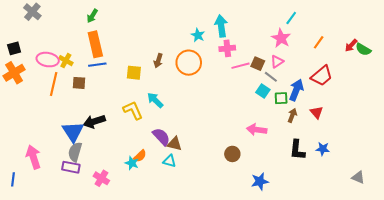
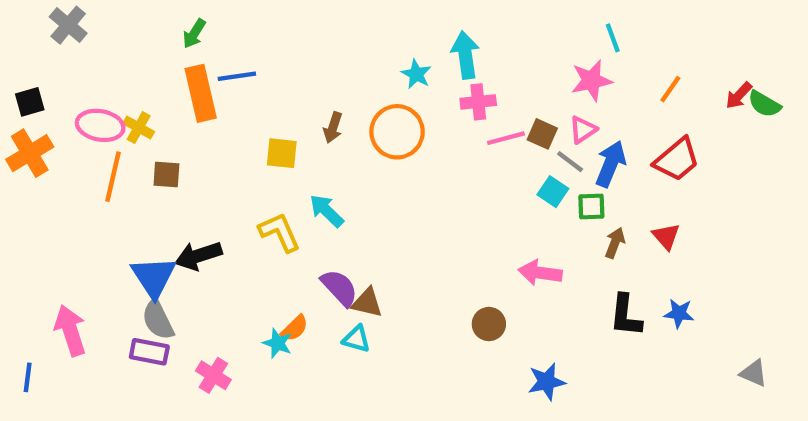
cyan line: (291, 18) -> (613, 38), turned -56
pink star: (281, 38) -> (591, 81), turned 30
blue line: (97, 65) -> (237, 76), moved
blue arrow: (296, 90) -> (611, 164), moved
gray semicircle: (75, 152) -> (158, 320), turned -42

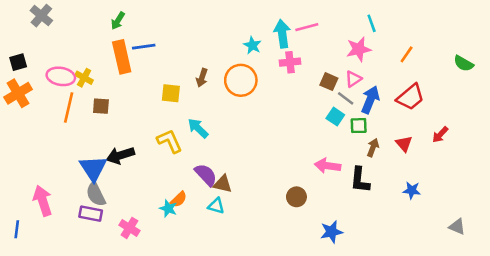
red arrow: (739, 95) -> (440, 135), moved
pink line: (506, 138) -> (307, 27), moved
black L-shape: (626, 315) -> (360, 180), moved

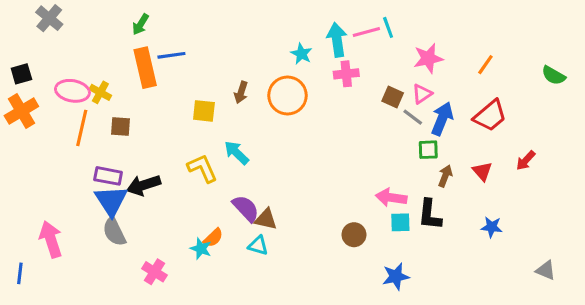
cyan line: (372, 23) -> (388, 27), moved
cyan square: (335, 117) -> (400, 222), moved, turned -36
purple rectangle: (91, 214) -> (108, 176), moved

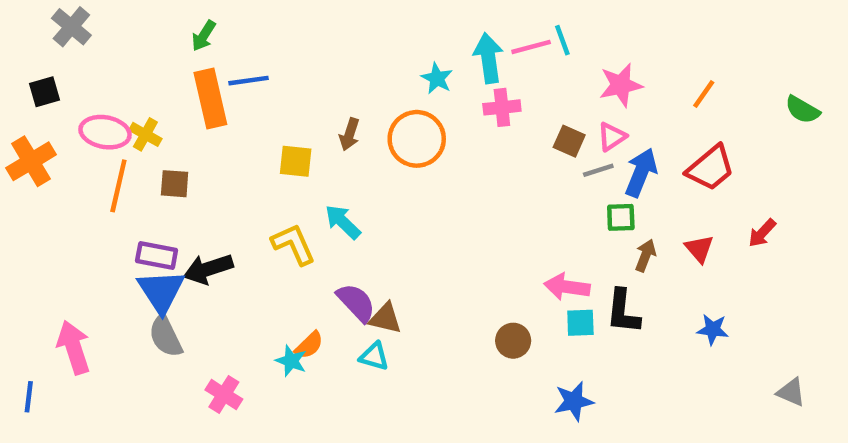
black square: (21, 74) -> (44, 92), moved
gray line: (413, 117) -> (598, 170), turned -55

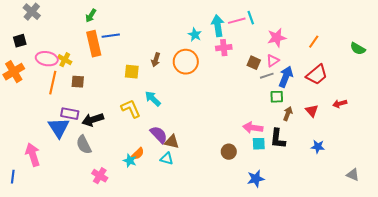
red arrow: (762, 233) -> (340, 104), turned 32
blue triangle: (161, 291) -> (59, 128), moved
gray semicircle: (166, 336) -> (84, 145), moved

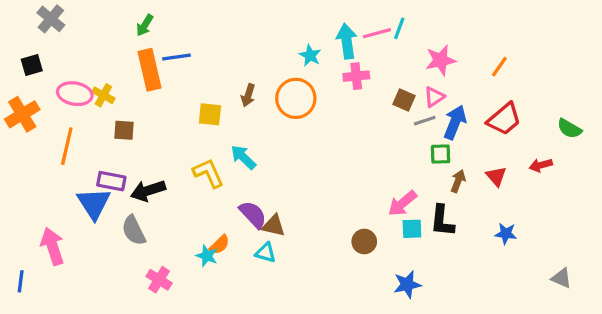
cyan line: (251, 18) -> (399, 28), turned 40
green semicircle: (358, 49) -> (569, 129), moved
orange line: (53, 83) -> (67, 146), moved
pink arrow: (253, 128) -> (402, 203), turned -48

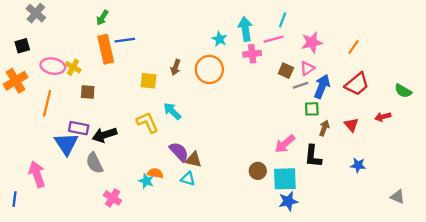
pink line: (377, 33) -> (274, 39), moved
cyan square: (412, 229) -> (285, 179), moved, size x1.6
orange semicircle: (219, 245) -> (155, 173), turned -126

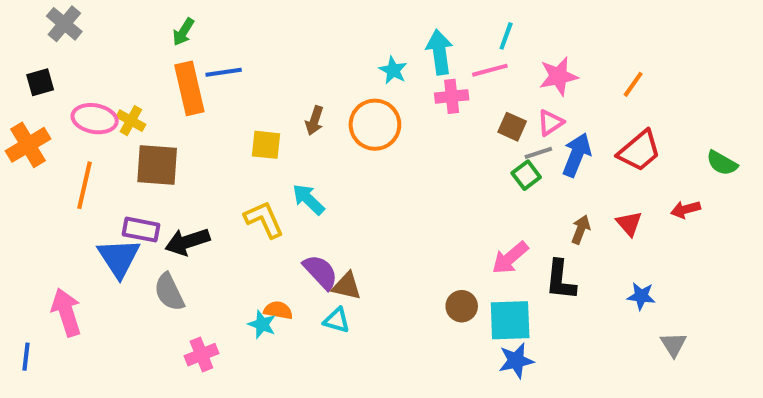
brown square: (88, 92) -> (157, 165), size x1.6
green square: (312, 109) -> (526, 175), moved, turned -35
gray triangle: (397, 197) -> (673, 345), moved, turned 35
pink cross: (112, 198) -> (201, 355), turned 36

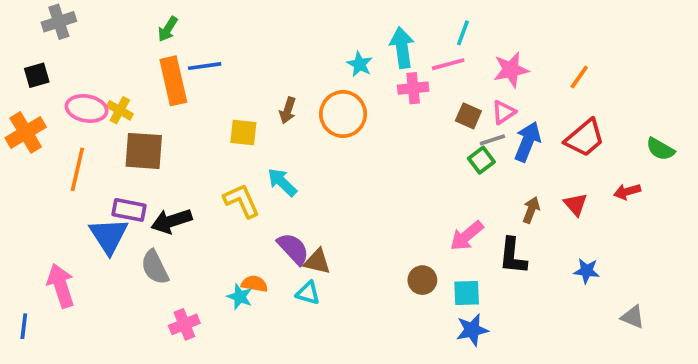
gray cross: (64, 24) -> (59, 22), turned 32
cyan square: (510, 320) -> (467, 293), size x0.7
gray triangle: (673, 345) -> (633, 317), moved, turned -35

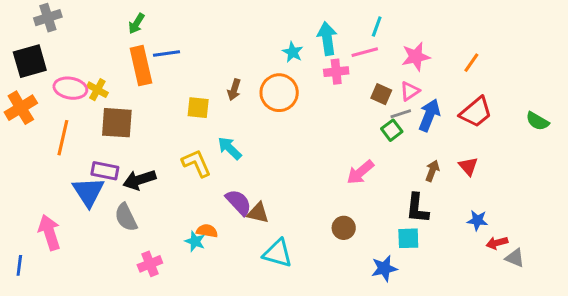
black square: (37, 75) -> (30, 61), size x1.6
red arrow: (627, 192) -> (497, 243), moved
pink arrow: (467, 236) -> (360, 172), moved
cyan triangle: (308, 293) -> (278, 253), moved, size x1.5
cyan square: (467, 293) -> (408, 238), moved

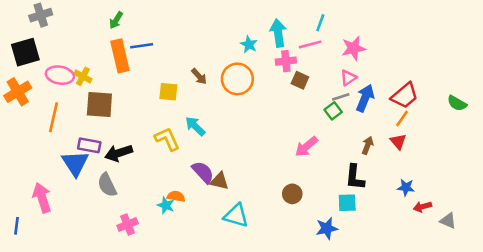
orange line: (471, 63) -> (402, 119), moved
brown arrow: (234, 90) -> (199, 76), turned -60
brown square: (381, 94) -> (300, 80), moved
gray triangle: (515, 258) -> (448, 221), moved

